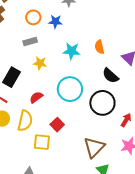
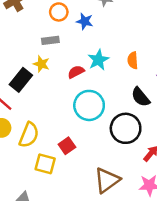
cyan star: (72, 51) -> (98, 60), turned 30
yellow star: (40, 63) -> (41, 64), moved
red semicircle: (36, 97) -> (76, 72), moved

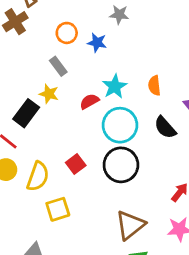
gray rectangle: (50, 40) -> (58, 66), turned 63
cyan circle: (89, 105) -> (120, 125), moved
black circle: (126, 128) -> (121, 165), moved
red square: (67, 146) -> (76, 164), moved
yellow square: (45, 164) -> (58, 209), turned -30

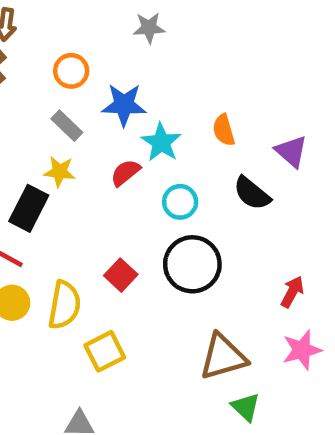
blue star: (97, 43) -> (124, 105), moved, size x1.4
cyan circle: (120, 125) -> (180, 202), size x0.6
brown triangle: (130, 225) -> (223, 357), turned 32

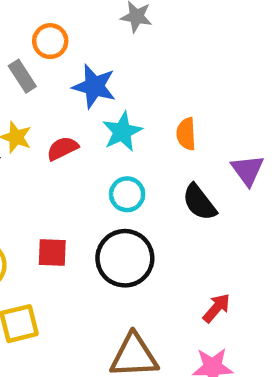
gray rectangle: (67, 126) -> (22, 76), moved
red semicircle: (125, 173) -> (62, 148), moved
red square: (121, 275) -> (52, 252), turned 36

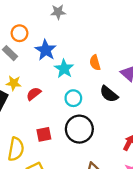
blue star: (94, 86) -> (46, 50), turned 30
red semicircle: (62, 148) -> (34, 94), moved

